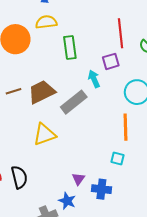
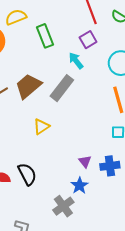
yellow triangle: (44, 134) -> (41, 127), size x0.7
blue star: (67, 201) -> (79, 186), turned 30

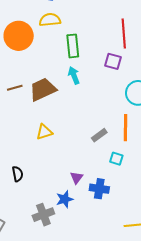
purple square: (88, 40) -> (113, 61), turned 30
cyan arrow: (76, 61) -> (74, 75), moved
gray rectangle: (62, 88) -> (99, 135), moved, size x0.6
black semicircle: (27, 174) -> (18, 174), size x0.7

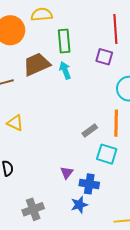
brown trapezoid: (43, 89) -> (37, 64), moved
yellow triangle: (44, 132) -> (15, 123), moved, turned 42
cyan square: (116, 159) -> (107, 154), size x1.5
blue star: (65, 199) -> (79, 205), moved

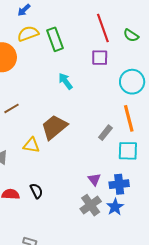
green rectangle: (64, 41) -> (55, 39), moved
brown trapezoid: (37, 64) -> (54, 127), moved
gray cross: (33, 209) -> (91, 205), moved

